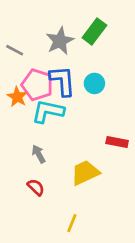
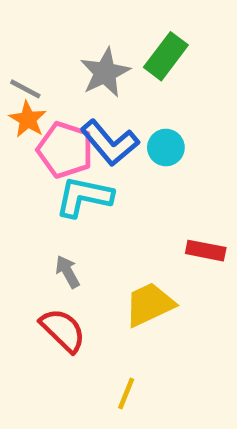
blue L-shape: (62, 81) -> (110, 143), turned 144
orange star: (17, 97) -> (28, 119), moved
red semicircle: (36, 187) -> (63, 330), size x1.5

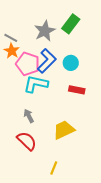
blue L-shape: (110, 143) -> (47, 61), turned -95
red rectangle: (206, 251) -> (77, 90), moved

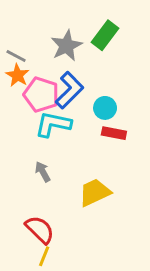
cyan circle: (71, 63) -> (105, 108), moved
red semicircle: (27, 141) -> (40, 230), moved
yellow line: (54, 168) -> (44, 256), moved

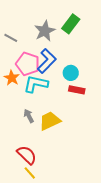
orange star: (18, 75) -> (12, 78), moved
yellow trapezoid: (95, 192) -> (50, 121), moved
yellow line: (44, 256) -> (30, 173), turned -64

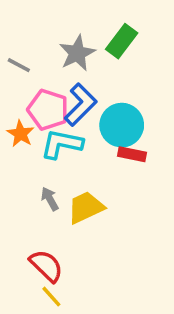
cyan circle: (71, 73) -> (122, 125), size x1.6

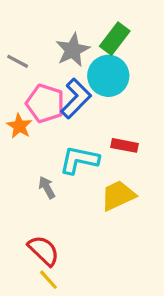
cyan circle: (122, 125) -> (108, 76), moved
cyan L-shape: (62, 144) -> (79, 160), moved
yellow trapezoid: (86, 207) -> (118, 196), moved

